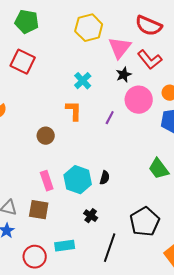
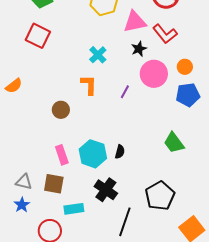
pink triangle: (120, 48) -> (135, 22), turned 40
black cross: (91, 216) -> (106, 190), size x1.6
cyan rectangle: (65, 246) -> (74, 209), moved

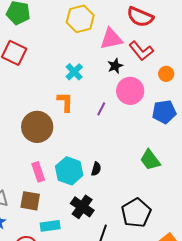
orange circle: (185, 67) -> (166, 74), moved
brown circle: (61, 110) -> (37, 127), size x1.8

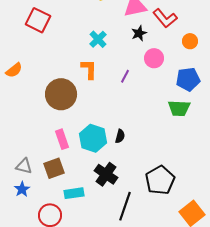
pink circle: (130, 91) -> (154, 58), size x0.7
green trapezoid: (150, 160) -> (179, 108), moved, turned -50
brown square: (30, 201) -> (54, 168), turned -30

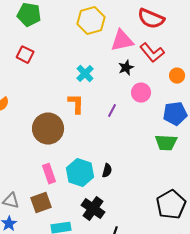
red square: (38, 20) -> (25, 55), size x0.7
black pentagon: (160, 180) -> (171, 205), moved

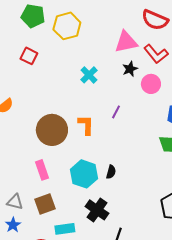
yellow hexagon: (91, 21) -> (67, 26), moved
pink circle: (141, 93) -> (151, 84), moved
orange L-shape: (76, 104) -> (86, 125), moved
pink rectangle: (49, 174) -> (42, 170), moved

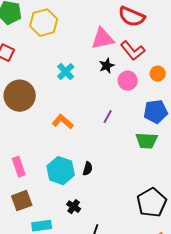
purple line: (116, 112) -> (108, 117), moved
orange L-shape: (86, 125) -> (63, 122), turned -50
brown circle: (52, 130) -> (20, 96), moved
black cross: (97, 210) -> (74, 207), size x0.6

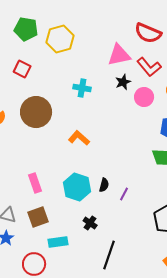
cyan cross: (66, 72) -> (82, 88), turned -36
purple line: (108, 117) -> (124, 194), moved

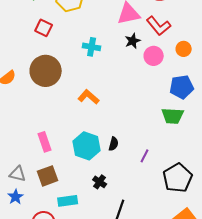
red square: (22, 69) -> (44, 28), moved
purple line: (124, 194) -> (145, 156), moved

